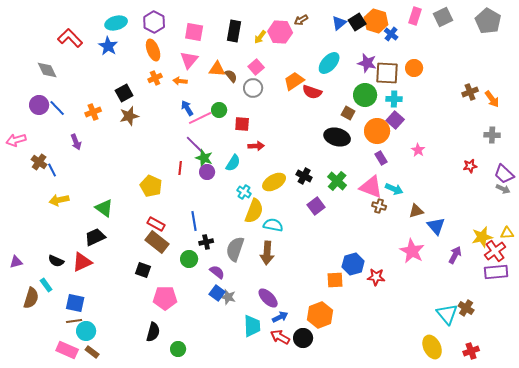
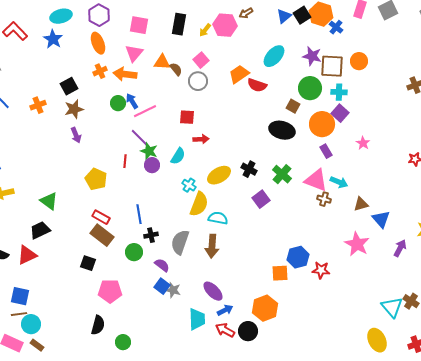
orange arrow: (180, 81) -> (125, 74), size x1.6
green circle: (219, 110) -> (118, 103), moved
purple arrow: (76, 142) -> (76, 135), moved

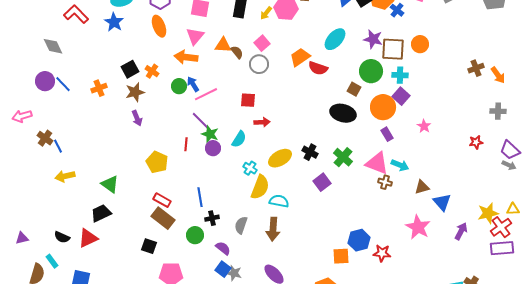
orange cross: (100, 71) -> (152, 71), moved, turned -32
gray semicircle: (180, 242) -> (241, 225), size x0.7

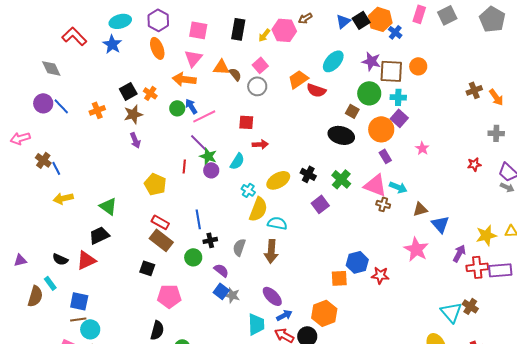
red cross: (501, 227) -> (477, 267), moved, turned 30

